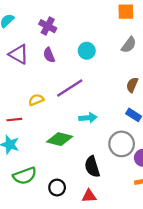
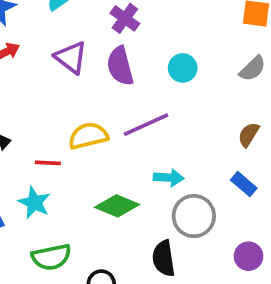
purple semicircle: (49, 55) -> (120, 66), size x1.5
yellow semicircle: (36, 100) -> (88, 136), size x1.5
gray circle: (122, 144) -> (194, 216), moved

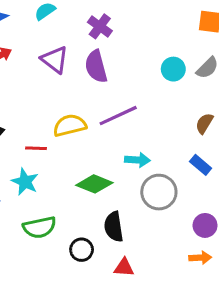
cyan circle: (183, 68) -> (173, 69), moved
black semicircle: (164, 258) -> (114, 227), moved

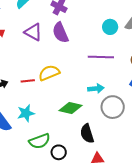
purple line: (118, 116) -> (101, 57), moved, turned 35
red line: (36, 148) -> (28, 81), moved
cyan star: (25, 182) -> (26, 113), turned -30
black circle: (82, 250) -> (59, 152), moved

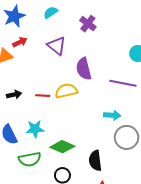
purple semicircle: (60, 33) -> (84, 69), moved
green diamond: (71, 108) -> (62, 147), moved
green semicircle: (40, 141) -> (30, 159), moved

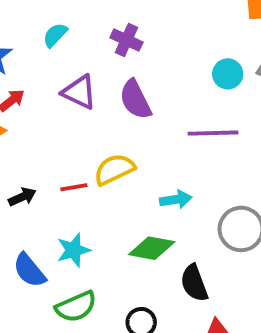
purple semicircle: (84, 69) -> (135, 100), moved
cyan arrow: (112, 115) -> (176, 199), moved
green diamond: (62, 147) -> (152, 248), moved

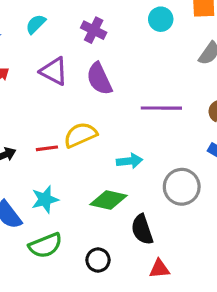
cyan circle: (228, 74) -> (161, 19), moved

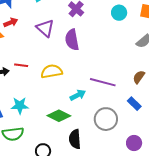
purple line: (161, 108) -> (103, 82), moved
red line: (47, 148) -> (21, 65), moved
cyan arrow: (129, 161) -> (78, 95), turned -35

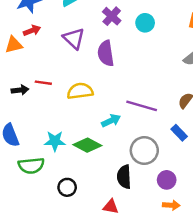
cyan circle: (119, 13) -> (145, 23), moved
cyan star: (20, 106) -> (55, 141), moved
black semicircle: (75, 139) -> (124, 177), moved
purple circle: (134, 143) -> (167, 180), moved

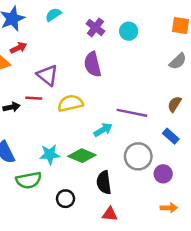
purple triangle: (74, 38) -> (47, 75), moved
black semicircle: (124, 177) -> (104, 182), moved
purple circle: (167, 180) -> (163, 174), moved

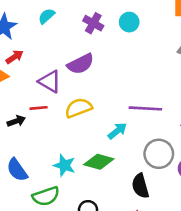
purple semicircle: (93, 64) -> (81, 64), moved, turned -95
cyan star: (50, 154) -> (64, 165), turned 30
black semicircle: (104, 182) -> (140, 186), moved

